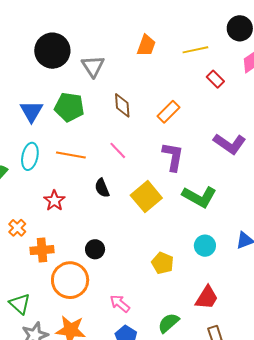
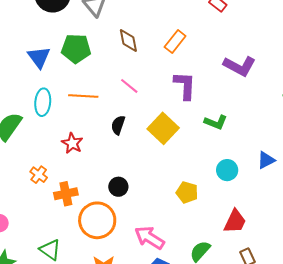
black semicircle: (102, 188) -> (118, 125), turned 48
green L-shape: (199, 197) -> (216, 122), size x0.7
pink arrow: (120, 303) -> (149, 238), size x1.4

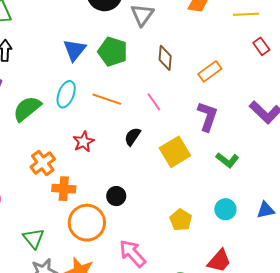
orange cross: (39, 175) -> (43, 163), size x1.4

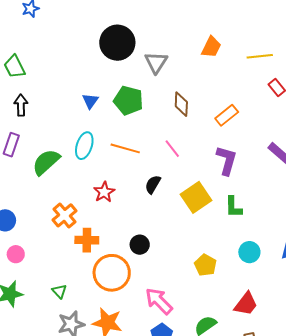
blue triangle: (74, 50) -> (90, 101), size x0.7
green L-shape: (227, 160) -> (233, 207), moved, turned 55
green triangle: (34, 238) -> (59, 291), size x0.7

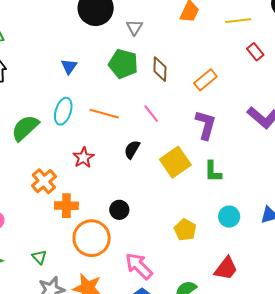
gray triangle: (156, 62) -> (134, 27), size x0.7
green pentagon: (128, 101) -> (123, 64), moved

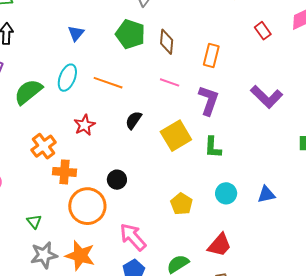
orange rectangle: (205, 80) -> (211, 55), turned -40
pink line: (151, 114) -> (170, 82), moved, turned -36

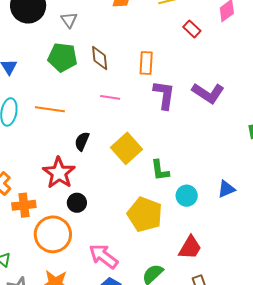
purple L-shape: (209, 100) -> (164, 95), moved
red star: (85, 125) -> (59, 173), moved, size x1.5
green L-shape: (213, 147) -> (160, 170), moved
yellow pentagon: (181, 204) -> (145, 214), size x1.6

